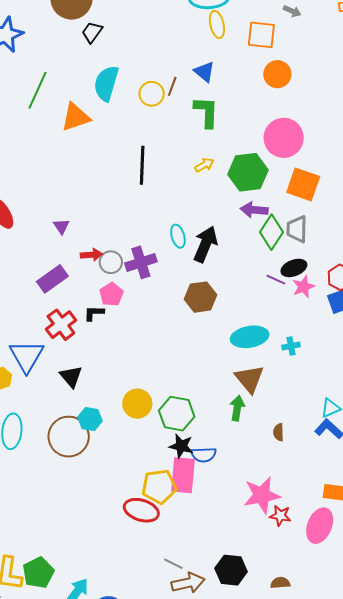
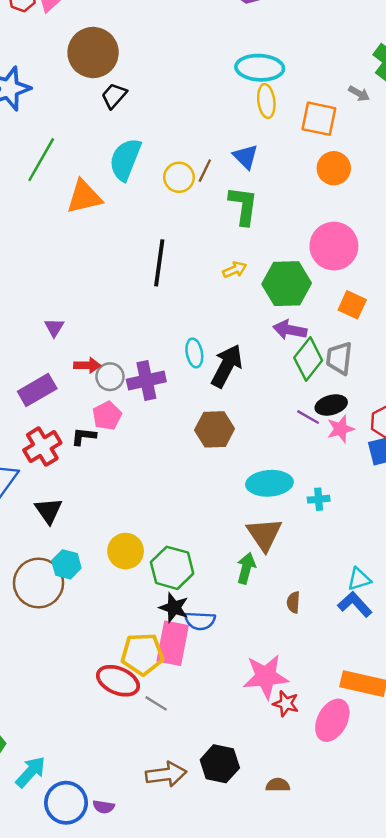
orange square: (303, 184) -> (352, 305), size x0.7
gray line: (173, 564) -> (156, 703), moved

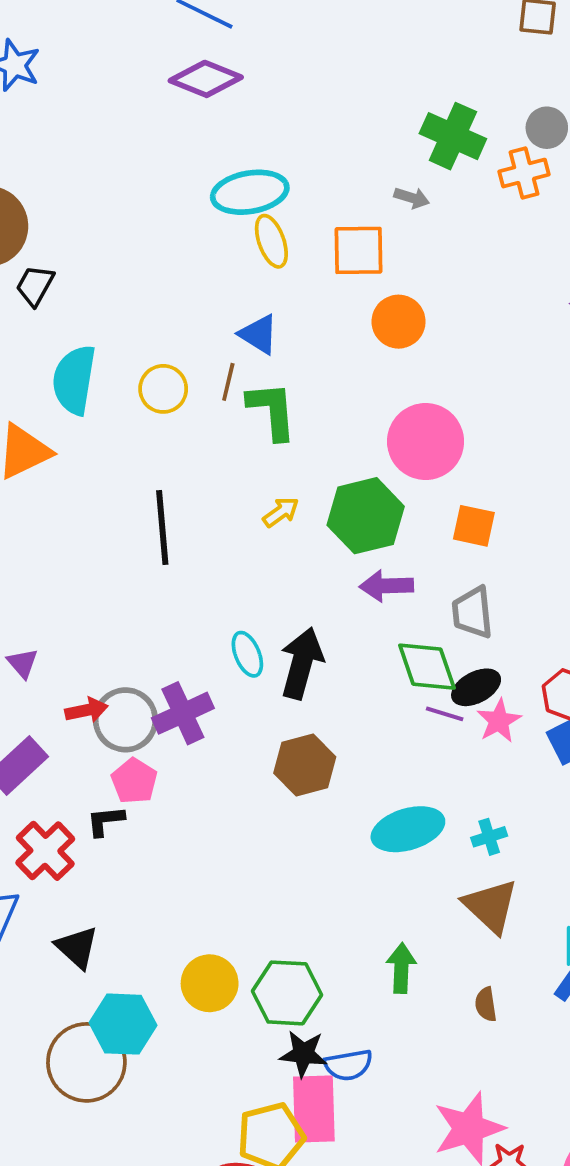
brown line: (205, 171) -> (228, 382), moved
green diamond: (308, 359) -> (427, 667), moved, turned -45
gray circle: (110, 377) -> (125, 720), size x1.4
brown triangle: (264, 534) -> (491, 906), moved
cyan hexagon: (66, 564) -> (123, 1024), size x1.4

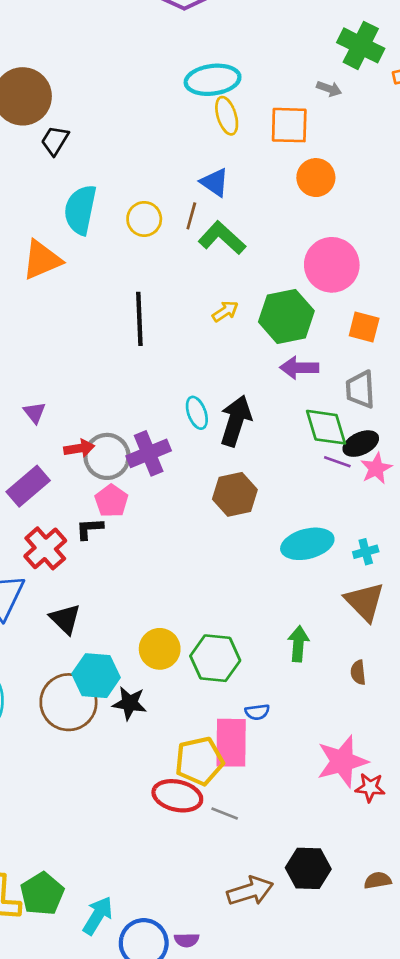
green L-shape: (272, 411) -> (222, 238), turned -45
black star: (303, 1054) -> (130, 703), moved
blue semicircle: (348, 1065) -> (257, 712), size x0.7

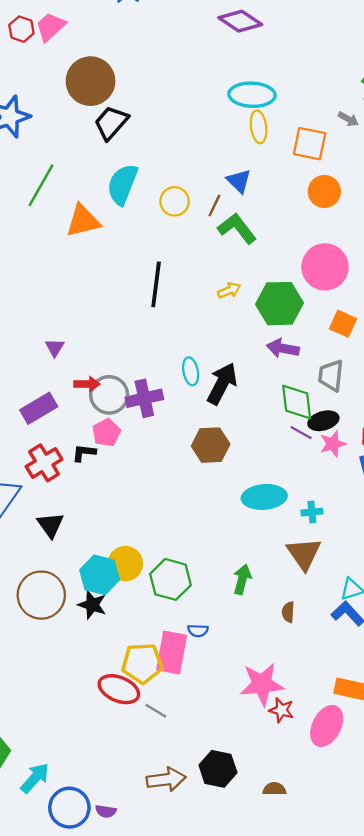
black trapezoid: (55, 141) -> (111, 123), size x1.4
cyan hexagon: (96, 676) -> (100, 575), moved

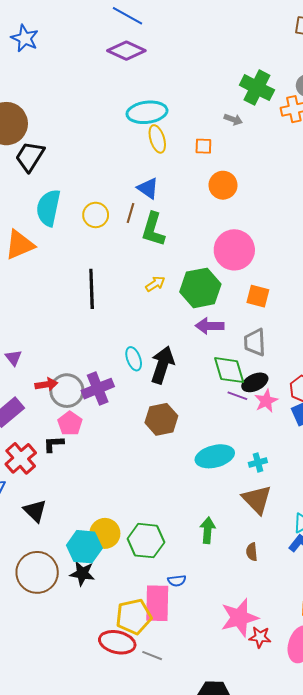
orange square: (310, 144) -> (203, 146), size x0.6
green L-shape: (237, 228) -> (153, 229), turned -116

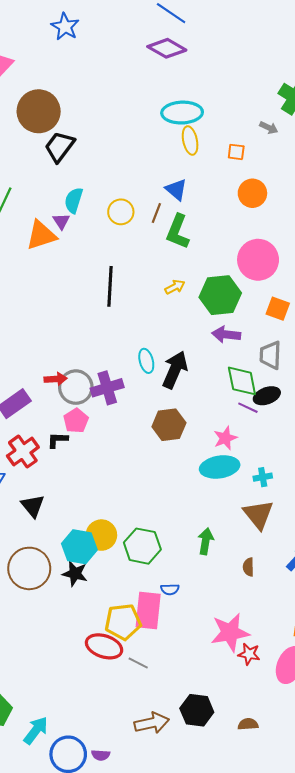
cyan semicircle: (48, 208) -> (74, 200), size x0.7
purple triangle: (13, 358) -> (61, 221), moved
pink star: (266, 401) -> (225, 438), moved

